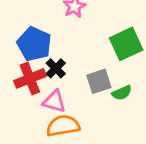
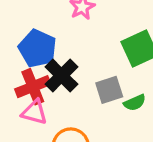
black cross: (56, 68) -> (61, 76), size x1.5
pink triangle: (54, 101) -> (34, 112), moved

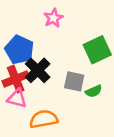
gray square: (109, 90) -> (74, 81), turned 30

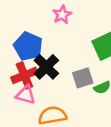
gray square: (74, 81) -> (83, 78), turned -30

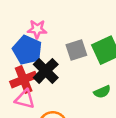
pink star: (62, 15) -> (37, 29), moved, turned 30
gray square: (83, 78) -> (76, 50), moved

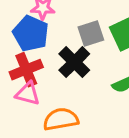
black cross: (46, 71) -> (74, 62), moved

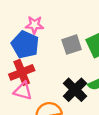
black cross: (74, 62) -> (75, 90), moved

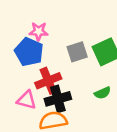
red cross: (22, 72) -> (48, 81), moved
black cross: (75, 90) -> (58, 99), moved, turned 30

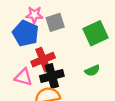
gray square: (77, 52) -> (55, 22), moved

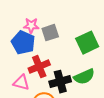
green semicircle: (92, 71) -> (84, 77), size x1.5
black cross: (52, 76) -> (60, 82), moved

